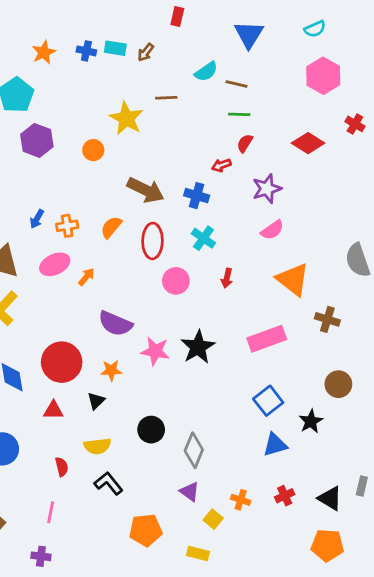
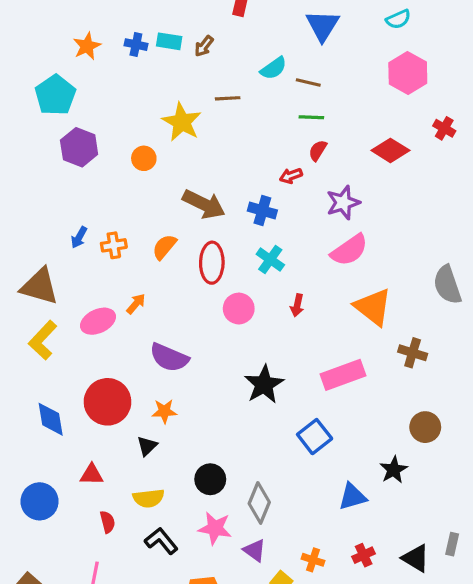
pink semicircle: (272, 230) -> (349, 250), size x1.4
pink ellipse: (55, 264) -> (98, 321), moved
pink star: (155, 351) -> (215, 528), moved
blue square: (268, 401) -> (315, 437), moved
red triangle: (53, 410) -> (92, 475), moved

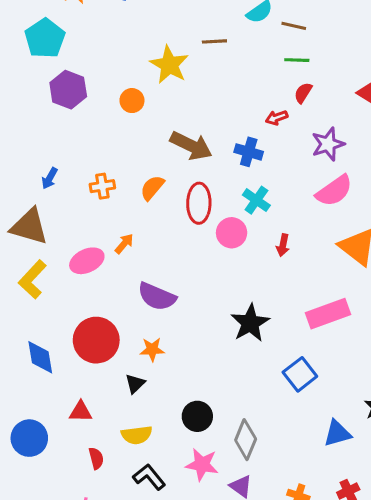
blue arrow: (79, 237) -> (50, 178), moved
pink circle: (239, 309) -> (232, 233), moved

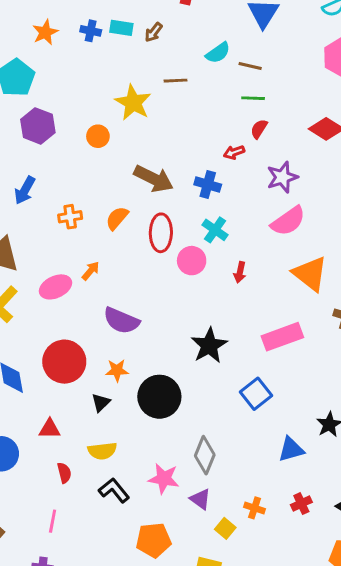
blue arrow: (50, 178) -> (25, 190), moved, size x1.4
black circle: (197, 416) -> (159, 397), moved, size x1.5

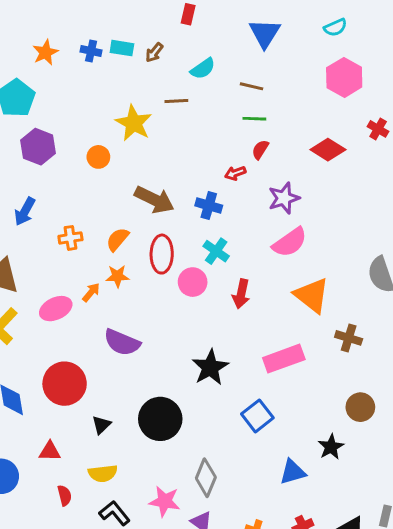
cyan semicircle: (218, 53) -> (203, 69), moved
red arrow: (240, 272) -> (241, 294), size x1.4
orange star: (117, 370) -> (118, 276), moved

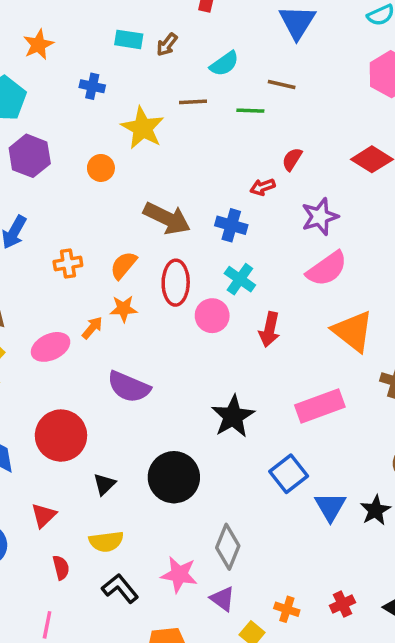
blue cross: (91, 51) -> (92, 86), moved
green line: (254, 119) -> (250, 111), moved
red triangle: (50, 451) -> (44, 515), turned -45
blue triangle: (293, 472) -> (330, 507), moved, turned -44

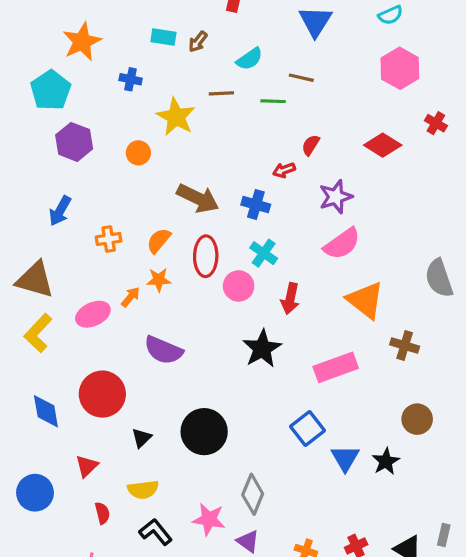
orange star: (38, 45) -> (82, 42), size x1.4
black star: (233, 416) -> (262, 349), moved

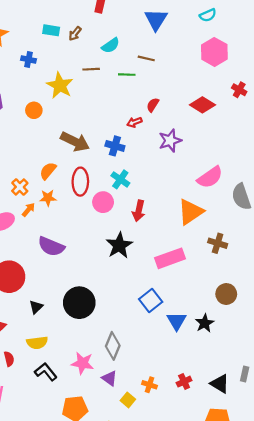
orange cross: (109, 239) -> (20, 187), moved, turned -35
pink semicircle: (342, 244) -> (210, 177), moved
orange triangle: (365, 300) -> (191, 212), turned 48

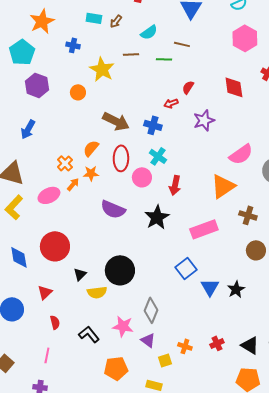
red diamond: (202, 105) -> (234, 87), turned 50
purple semicircle: (51, 246) -> (113, 209), moved
brown circle: (226, 294) -> (256, 250), moved
yellow semicircle: (37, 343) -> (97, 292), moved
yellow square: (128, 400) -> (165, 360), turned 32

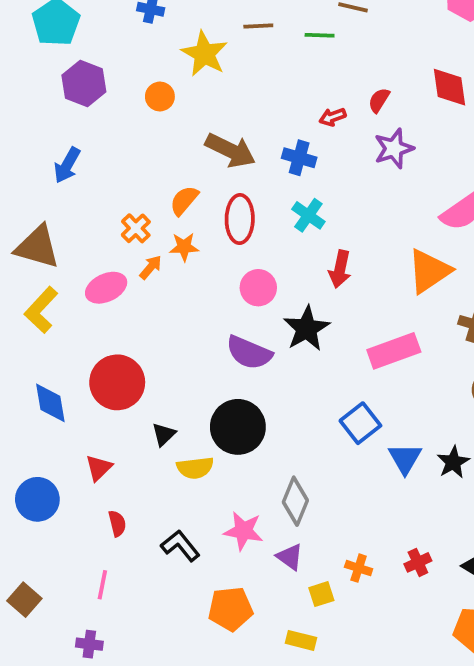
red semicircle: (188, 87) -> (379, 100), moved
pink circle: (142, 177) -> (258, 288), moved
purple semicircle: (113, 209) -> (249, 353), moved

